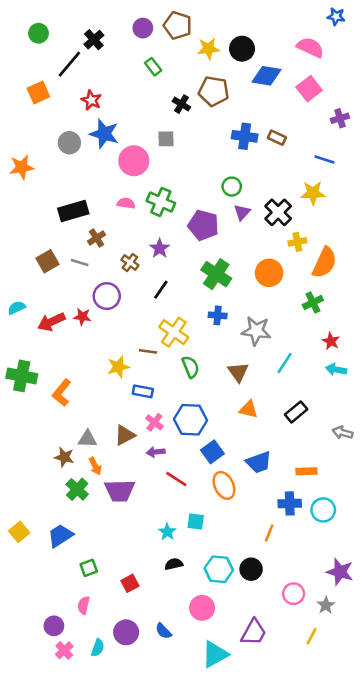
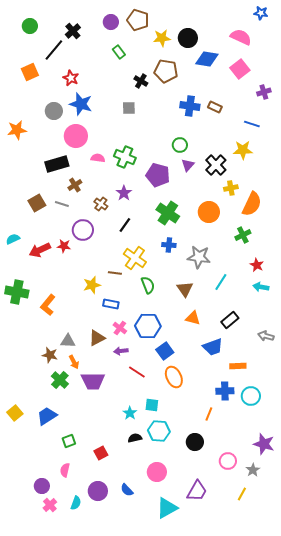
pink circle: (134, 161) -> (76, 136), moved
blue trapezoid: (259, 462) -> (213, 347), moved
cyan hexagon: (219, 569) -> (159, 431), moved

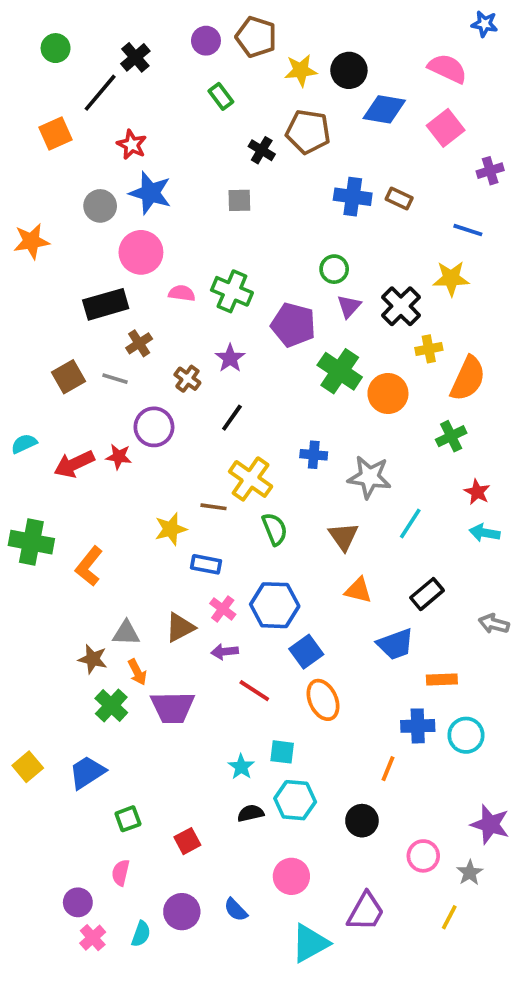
green cross: (168, 213) -> (340, 371), moved

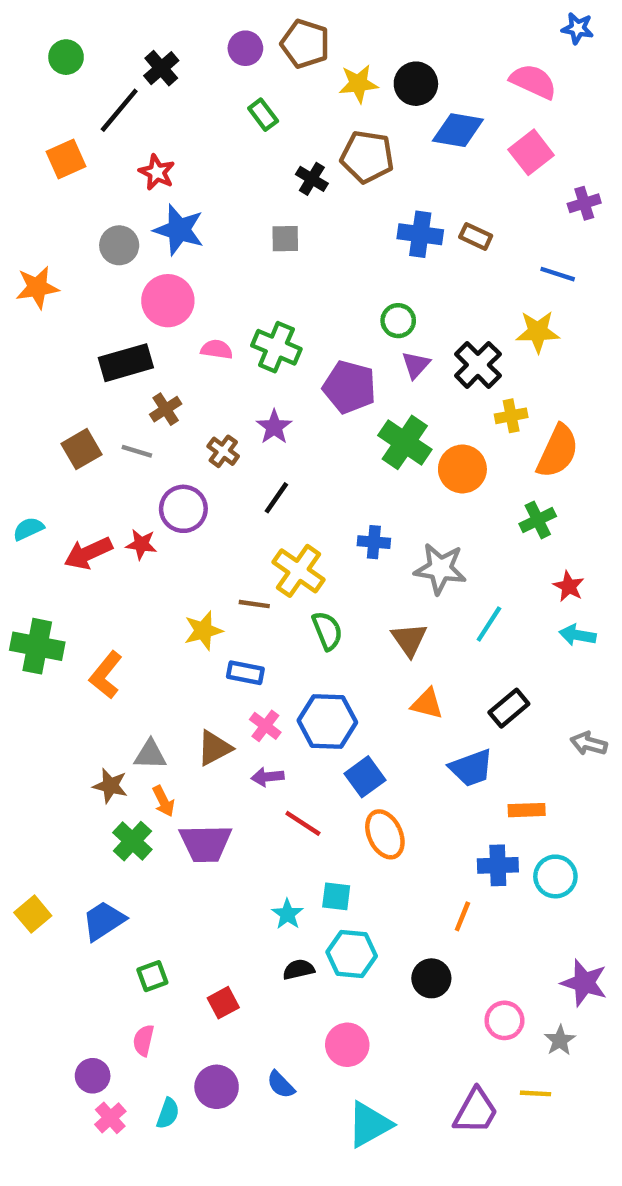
purple trapezoid: (366, 912) -> (476, 1111), moved
yellow line: (449, 917) -> (535, 1093), turned 65

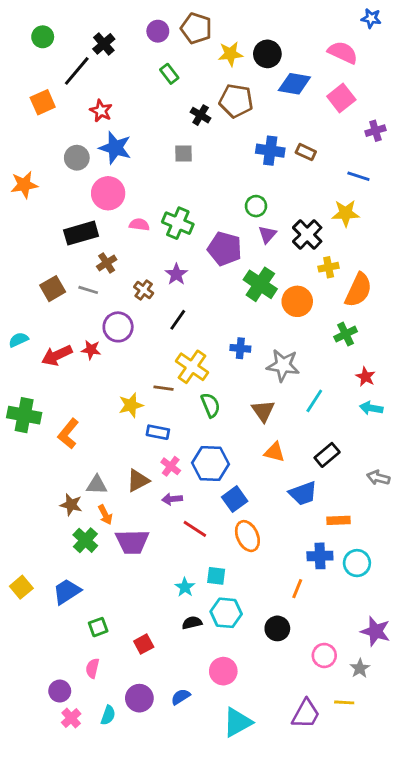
blue semicircle: (281, 1085) -> (181, 697), turned 102

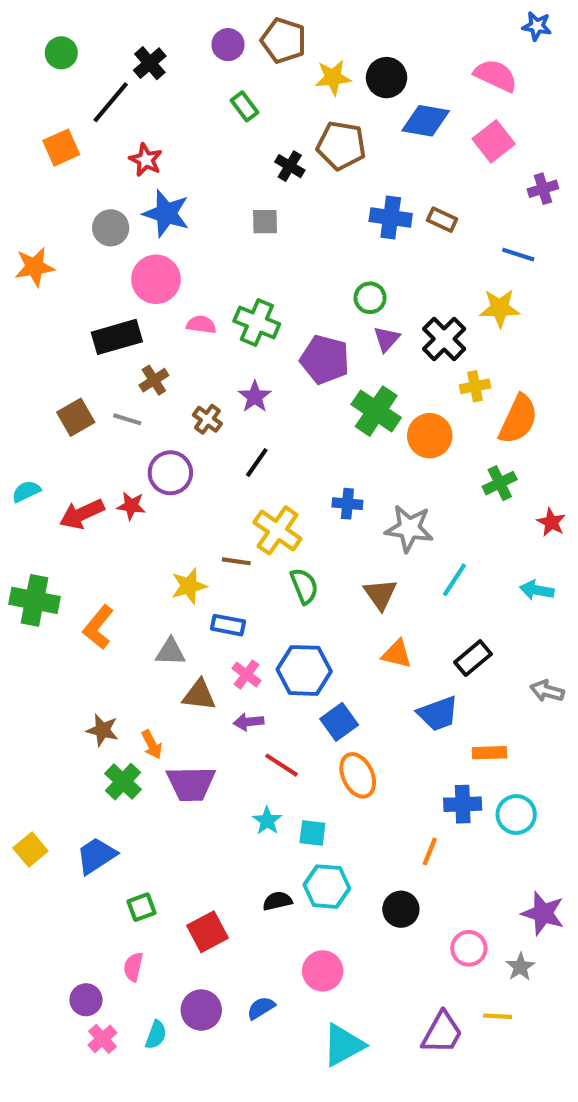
red star: (366, 377) -> (551, 522), moved
brown triangle: (138, 481) -> (199, 695), turned 35
gray triangle: (97, 485) -> (170, 652), moved
cyan star: (185, 587) -> (267, 821), moved
red square: (144, 644) -> (207, 932), size x1.4

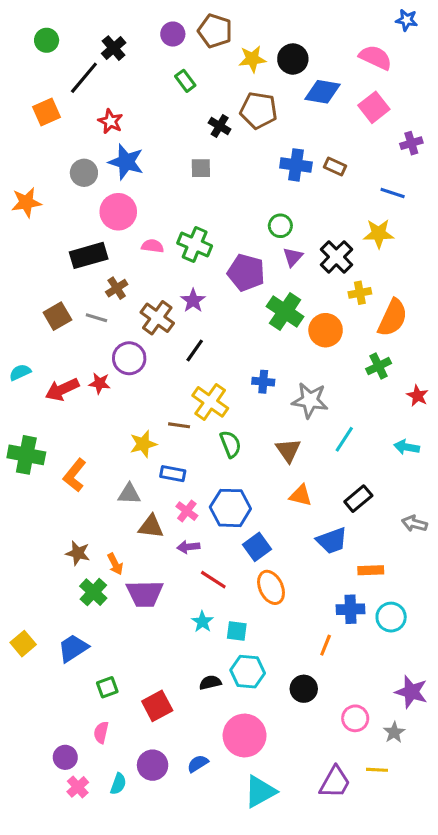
brown cross: (207, 419) -> (157, 318), size x1.5
pink circle: (323, 971) -> (245, 735), size x1.4

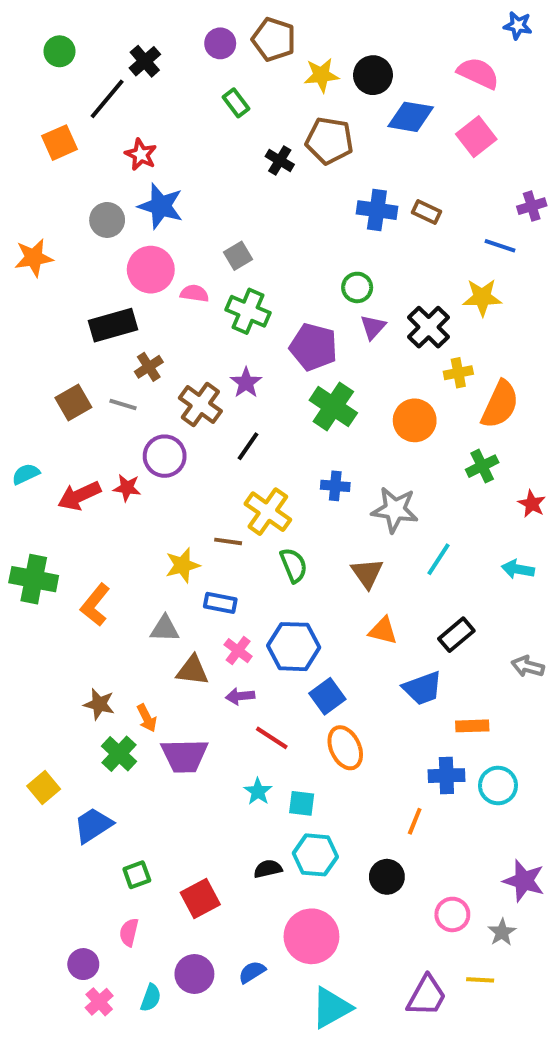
purple cross: (411, 143) -> (532, 206), moved
gray square: (201, 168) -> (238, 256), moved, turned -30
pink semicircle: (153, 246) -> (194, 293), moved
green cross: (285, 312) -> (333, 406), moved
yellow square: (23, 644) -> (44, 787), moved

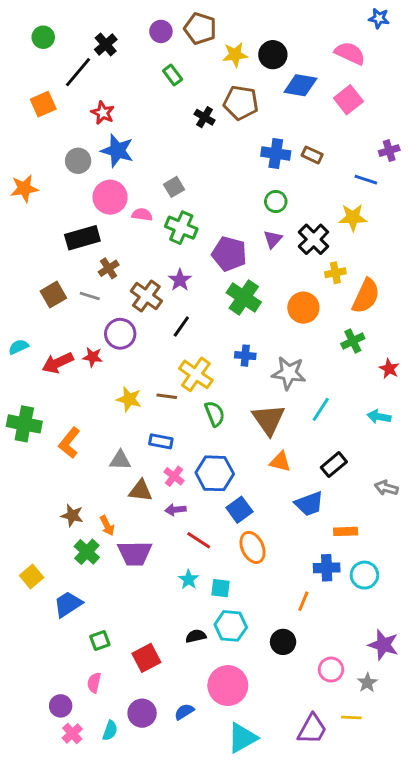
green circle: (357, 287) -> (276, 201), moved
yellow star: (183, 565) -> (129, 399), moved, turned 30
brown triangle: (367, 573) -> (268, 420), size x1.4

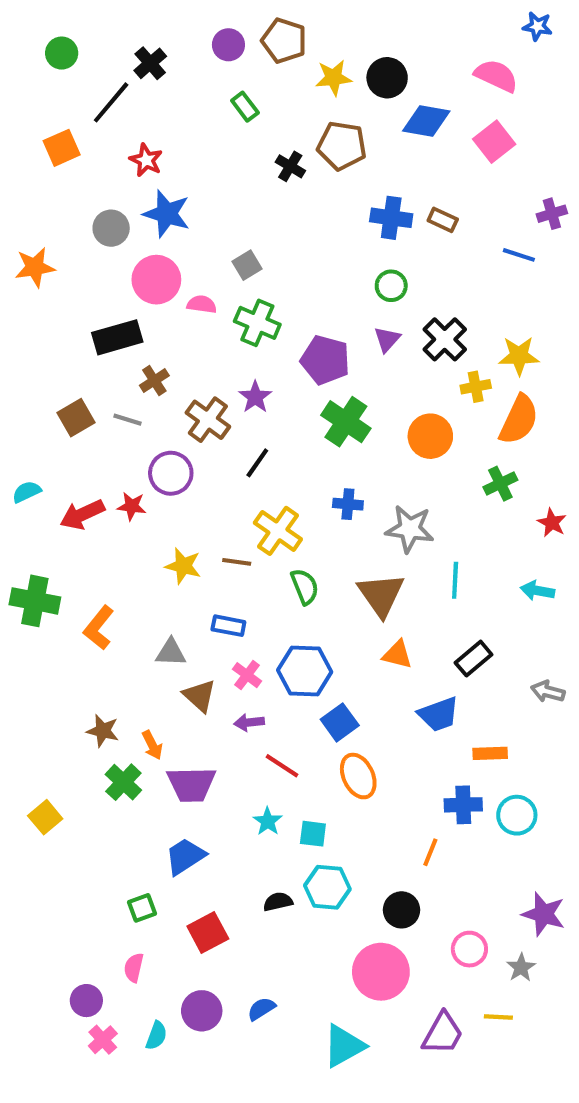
yellow star: (353, 217) -> (519, 356), moved
cyan line: (321, 409) -> (455, 580), turned -30
brown triangle: (141, 491) -> (200, 696), turned 35
blue trapezoid: (68, 604) -> (185, 856), moved
pink circle: (228, 686) -> (381, 972), moved

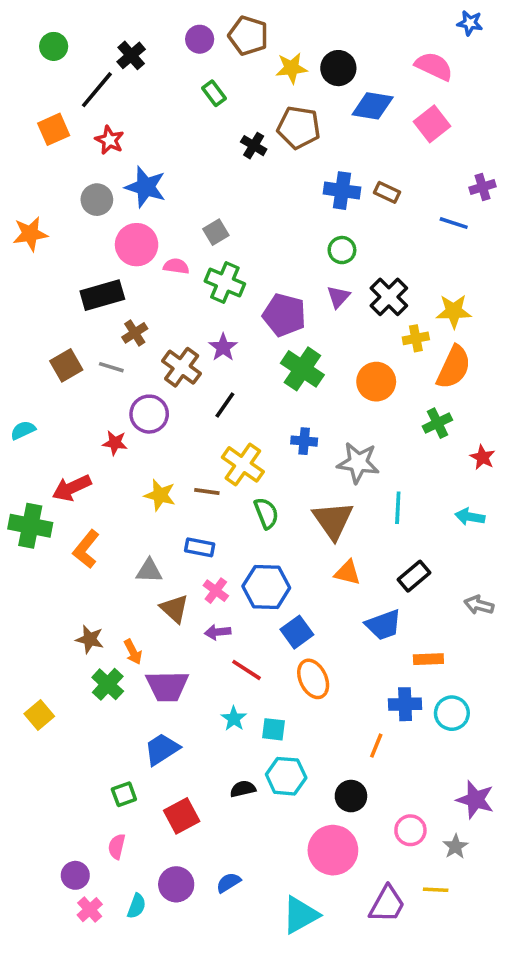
red star: (146, 160) -> (110, 140), moved
red arrow: (82, 514) -> (72, 488), moved

